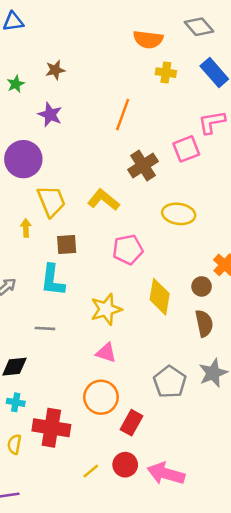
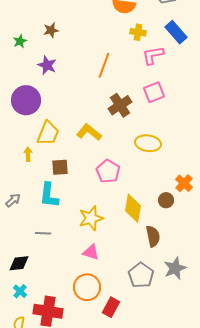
pink L-shape: (212, 122) -> (153, 55), moved
yellow trapezoid: (51, 201) -> (48, 133), turned 44
pink pentagon: (128, 250) -> (108, 171), turned -30
brown semicircle: (204, 323) -> (153, 236), moved
cyan cross: (16, 402) -> (20, 291), turned 32

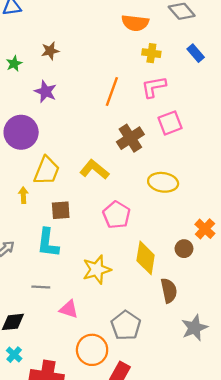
blue rectangle: (176, 32) -> (196, 53), size x0.7
pink L-shape: (153, 55) -> (154, 87), moved
pink triangle: (91, 252) -> (69, 309), moved
gray pentagon: (141, 275) -> (126, 325), moved

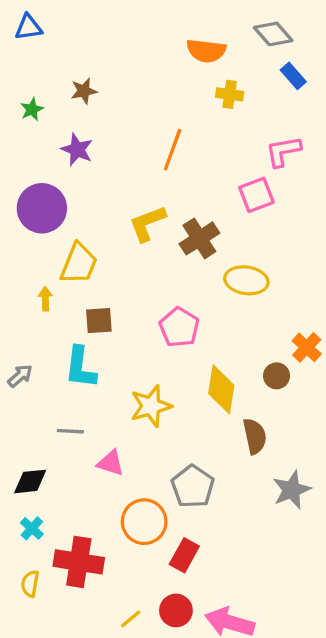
blue rectangle: (196, 53) -> (293, 76), moved
pink L-shape: (154, 87) -> (283, 151), moved
brown cross: (130, 138) -> (199, 238), moved
yellow L-shape: (94, 169) -> (147, 223), moved, turned -60

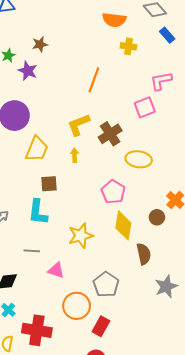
purple star: (77, 150) -> (28, 71), moved
yellow arrow: (45, 299) -> (75, 155), moved
pink pentagon: (179, 327) -> (113, 192), moved

